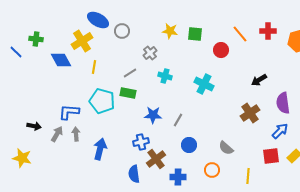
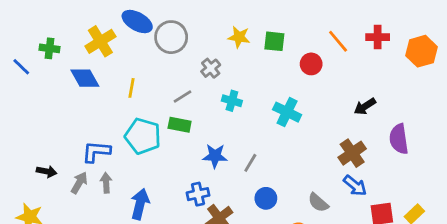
gray circle: (122, 31) -> (171, 37), size x1.5
yellow cross: (82, 41) -> (100, 41), moved
blue arrow: (280, 131) -> (355, 186), moved, turned 84

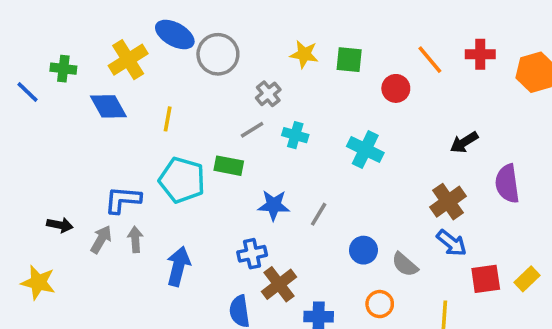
gray line: (182, 96) -> (252, 130), moved
blue circle: (266, 198) -> (363, 250), moved

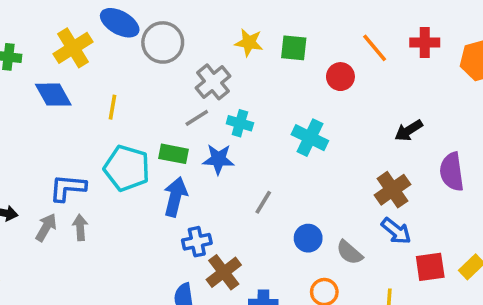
gray cross: (268, 94) -> (213, 82), size x1.4
blue star: (274, 205) -> (218, 159), moved
blue arrow: (178, 266) -> (175, 197), moved

